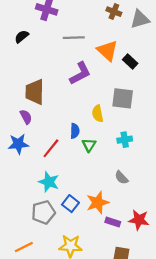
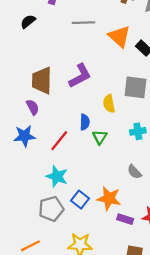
purple L-shape: (80, 73) -> (80, 76), moved
orange star: (98, 203) -> (109, 198), turned 30

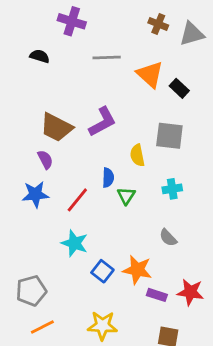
black semicircle: (28, 22) -> (40, 56), turned 56
brown trapezoid: (42, 80) -> (56, 127), turned -64
gray pentagon: (51, 209) -> (31, 291), moved

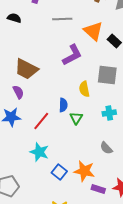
purple L-shape: (102, 122) -> (72, 55), moved

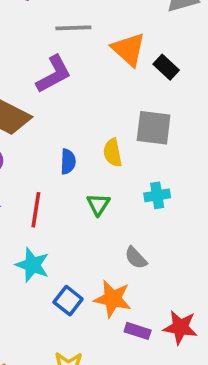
purple L-shape: (72, 55) -> (54, 74), moved
blue semicircle: (63, 105) -> (68, 162), moved
red line: (41, 121) -> (36, 210), turned -30
gray semicircle: (106, 148) -> (136, 258), moved

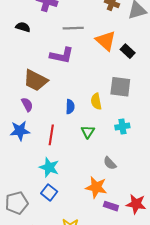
purple L-shape: (54, 74) -> (62, 55), turned 40
blue square: (68, 301) -> (49, 192), moved

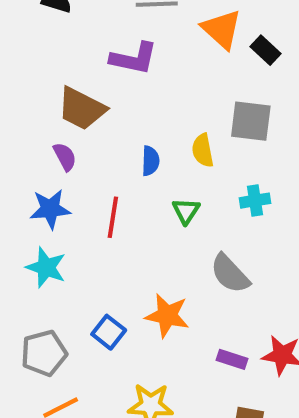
gray semicircle: (110, 163) -> (230, 274), size x1.5
cyan star: (49, 167) -> (46, 267), moved
orange star: (96, 187) -> (167, 315), moved

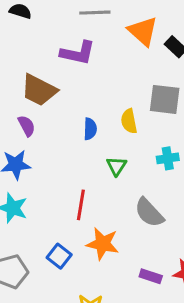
red line: (113, 217) -> (81, 205), moved

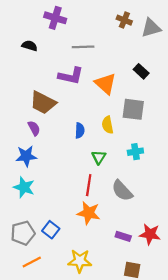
orange triangle: (143, 31) -> (105, 84), moved
red line: (81, 205) -> (89, 185), moved
blue square: (59, 256) -> (51, 230), moved

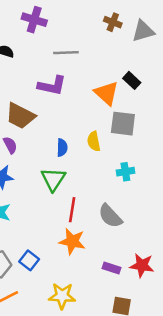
orange triangle: (105, 84) -> (106, 93), moved
green triangle: (99, 157) -> (53, 179), moved, size x1.5

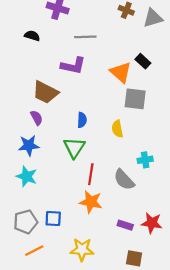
yellow semicircle: (94, 141) -> (117, 129), moved
cyan cross: (125, 172) -> (145, 160), moved
blue square: (29, 260) -> (53, 219), turned -35

